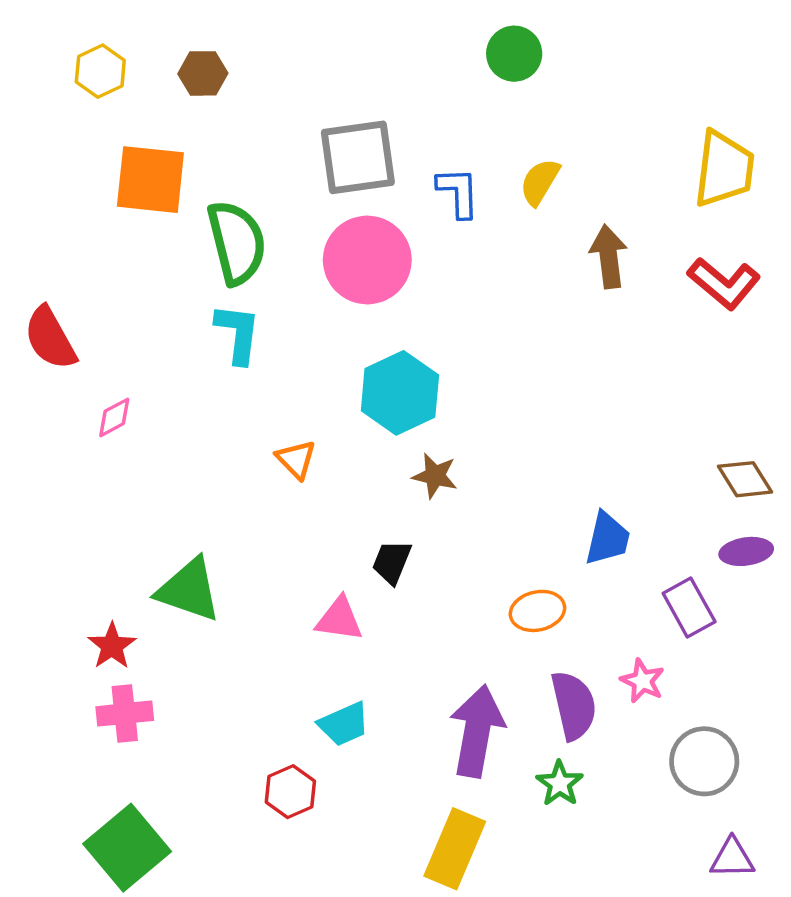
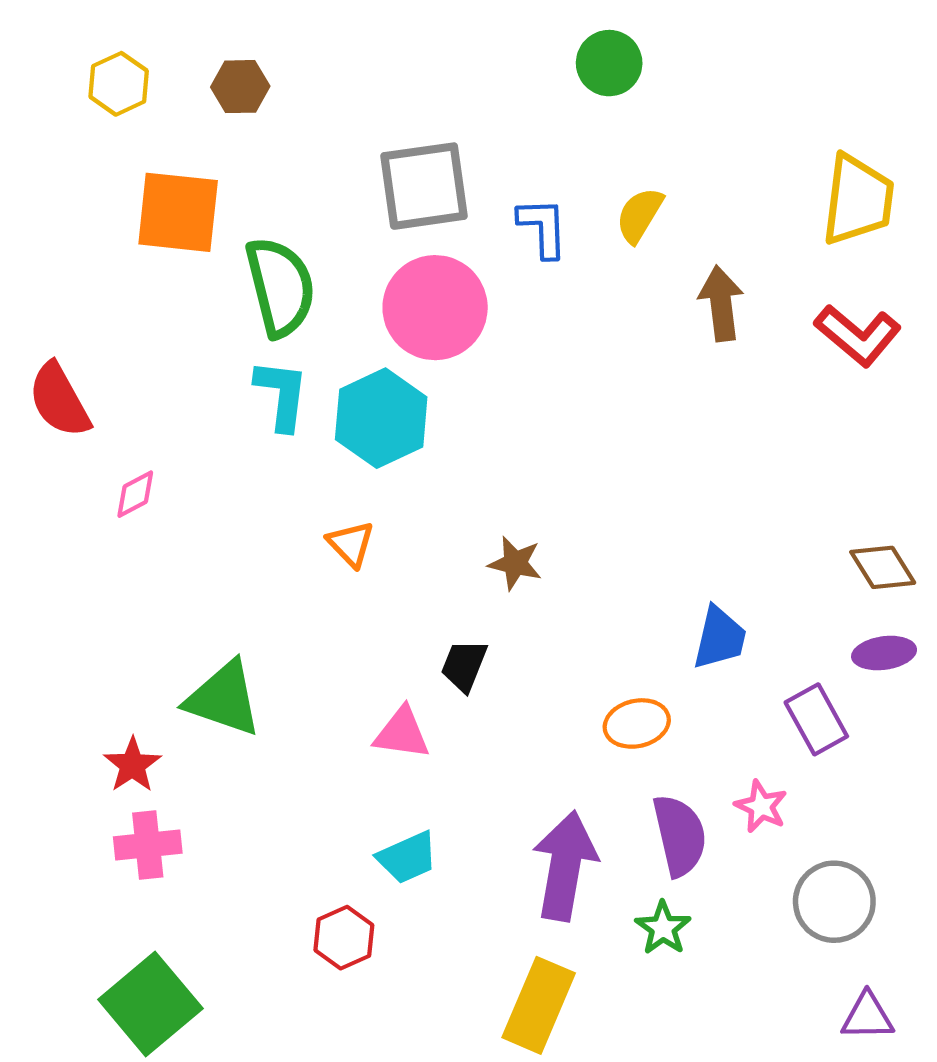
cyan hexagon: (400, 393) -> (381, 418), moved

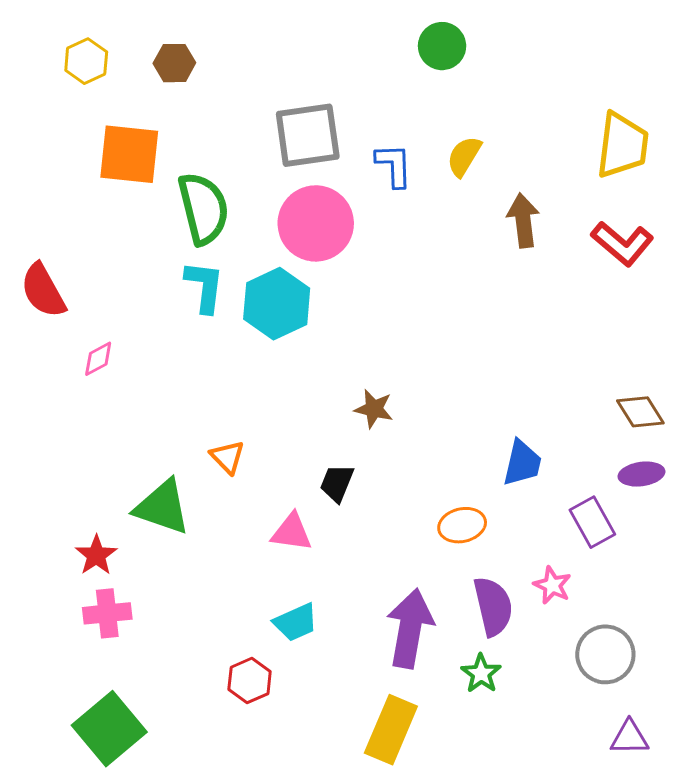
orange triangle: (351, 544) -> (228, 457), moved

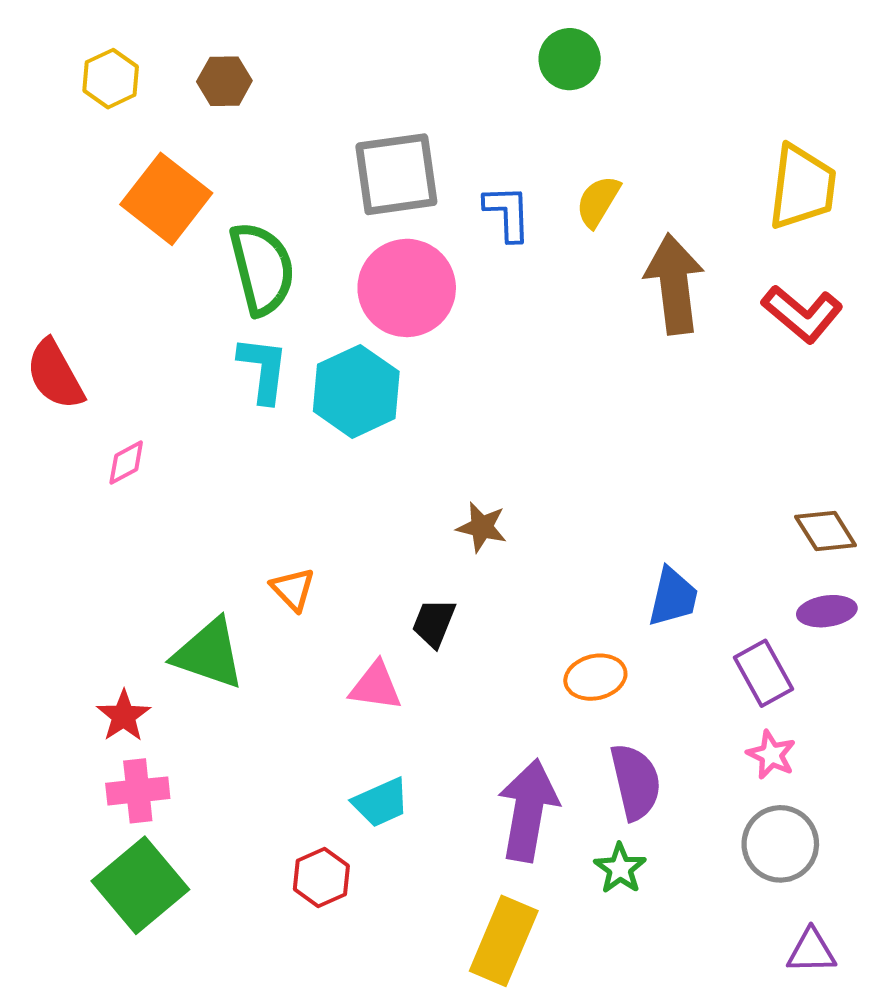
orange square: (129, 154) -> (166, 199), turned 32
brown arrow: (523, 220) -> (674, 284), size x1.4
pink star: (552, 585) -> (771, 755), moved
green square: (109, 729) -> (140, 885), moved

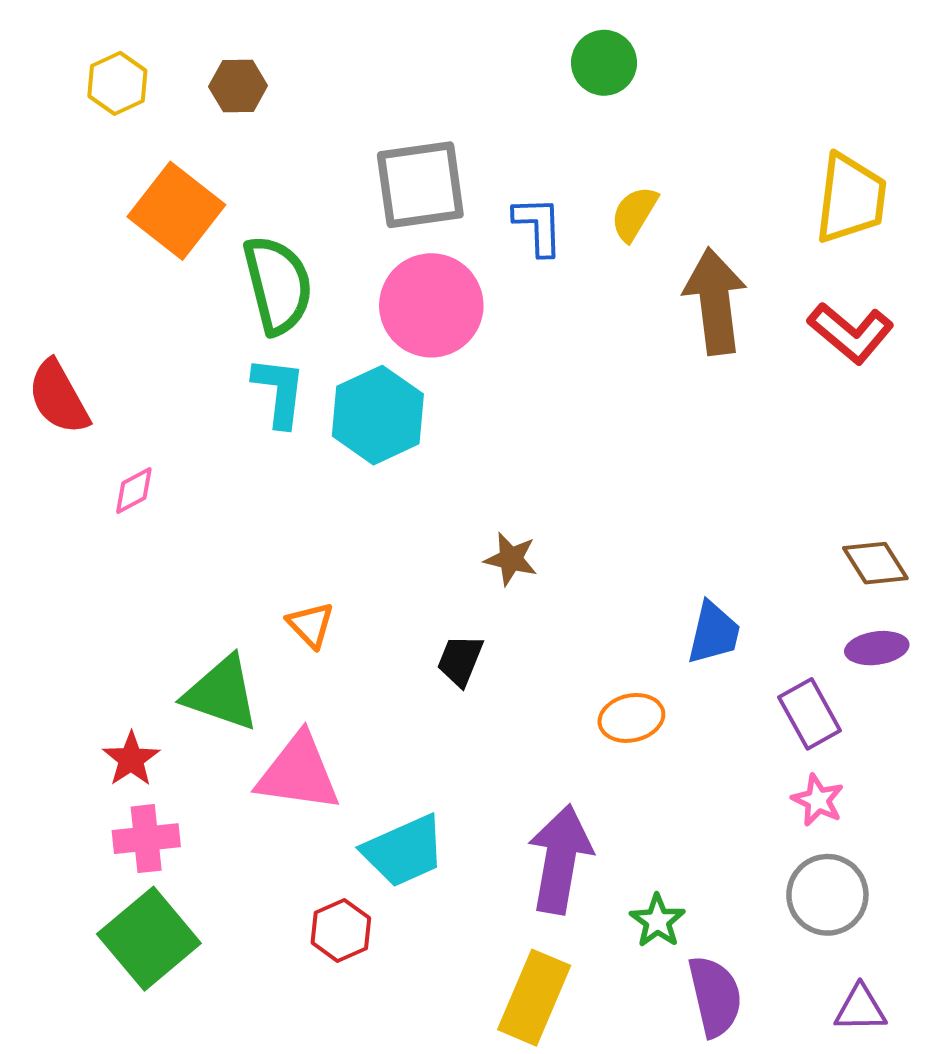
pink triangle: (376, 686) -> (298, 773), moved, size x1.5
purple semicircle: (636, 782) -> (715, 996), moved
cyan trapezoid: (381, 803) -> (404, 851), size x1.4

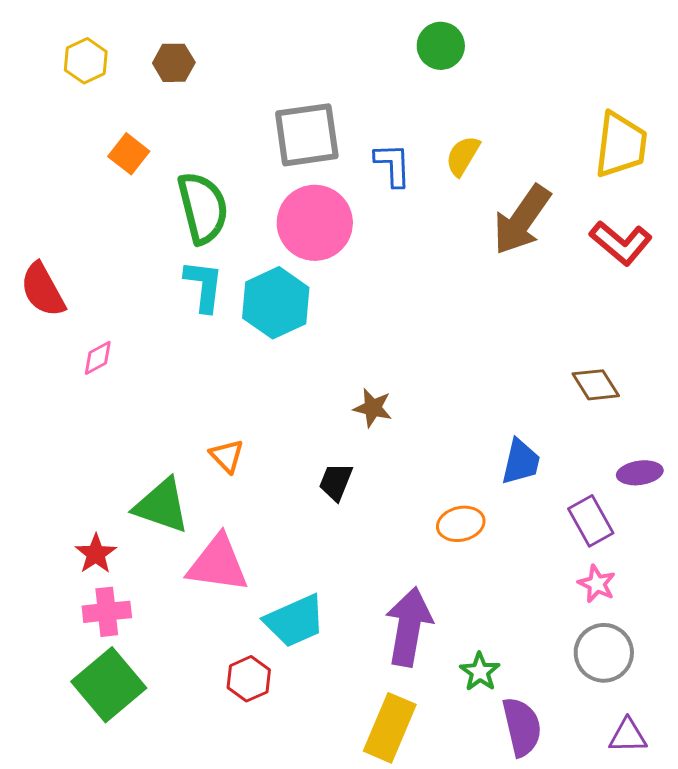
orange square: (176, 211) -> (129, 154), size x0.6
brown arrow: (715, 301) -> (522, 220), turned -138
brown diamond: (875, 563) -> (596, 385), moved

